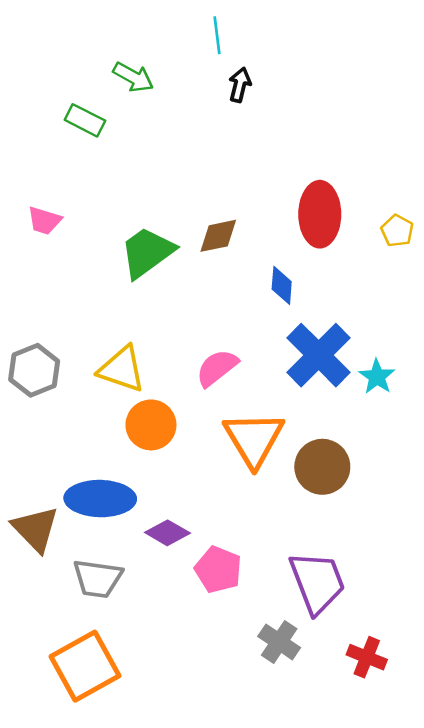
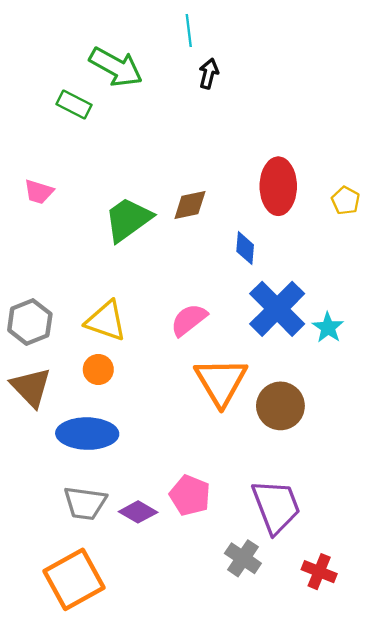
green arrow: (133, 77) -> (116, 67), size x1.5
orange circle: (151, 425) -> (98, 370), moved, size x0.7
brown triangle: (35, 529) -> (31, 387), moved
purple diamond: (167, 533) -> (138, 512), moved

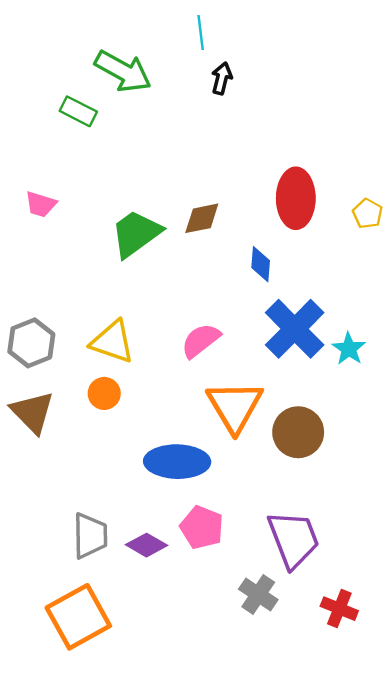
blue ellipse: (87, 434) -> (177, 462), moved
gray trapezoid: (85, 503) -> (90, 536), turned -99

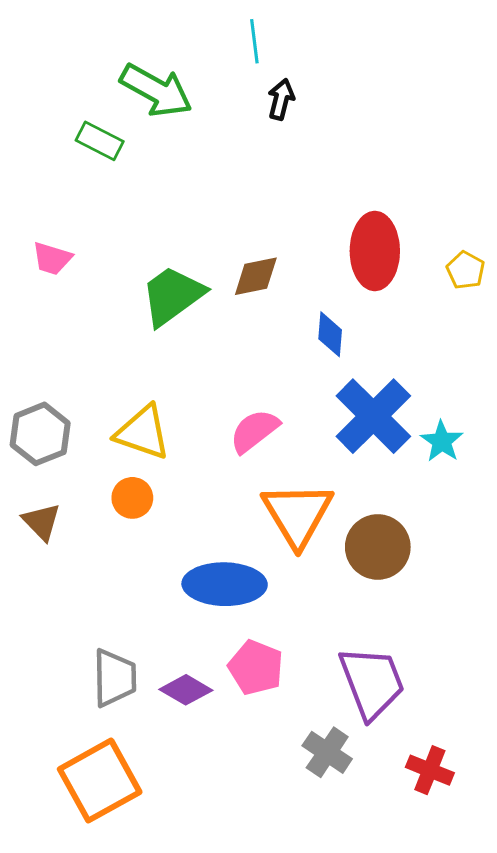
brown triangle: (32, 412) -> (42, 522), size x0.7

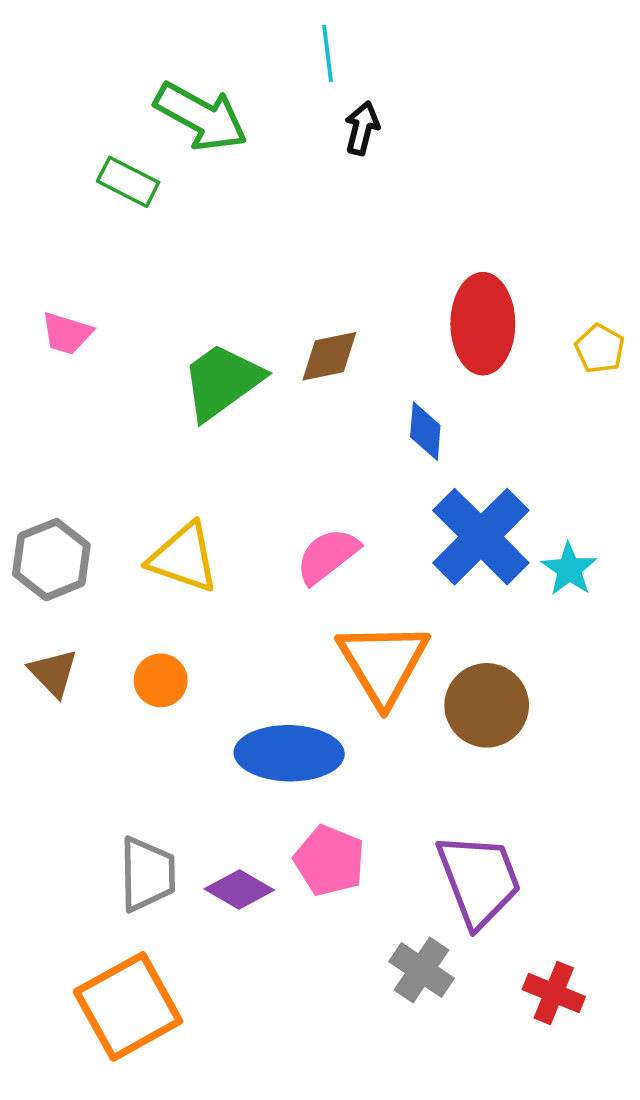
orange circle: (132, 498) -> (161, 680), moved

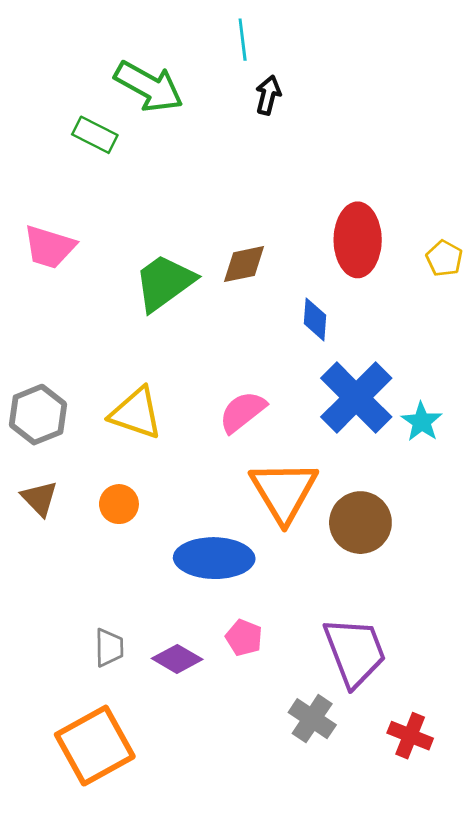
pink trapezoid: (67, 333) -> (49, 247), size x1.4
pink pentagon: (329, 861) -> (244, 638), size x0.7
gray trapezoid: (147, 874) -> (109, 648), size x0.7

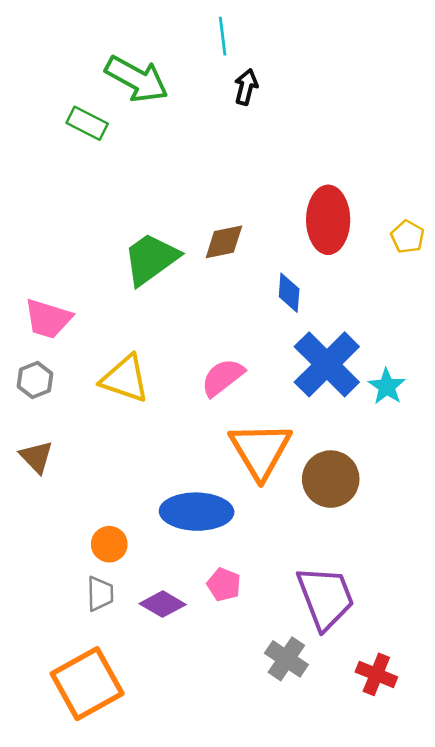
pink trapezoid: (49, 247) -> (48, 319), moved
gray hexagon: (38, 415) -> (35, 380), size x0.7
orange circle: (119, 504) -> (109, 544), moved

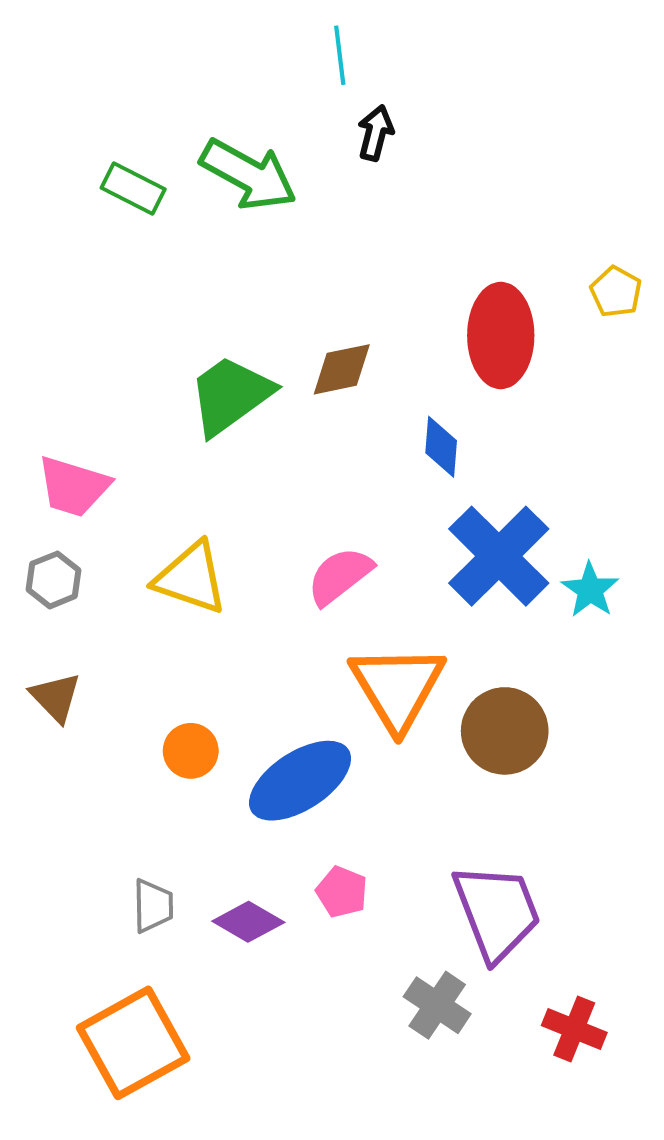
green arrow: (137, 79) -> (248, 175), moved
yellow pentagon: (408, 237) -> (616, 292), moved
blue ellipse: (197, 512) -> (300, 781), turned -34
orange circle: (109, 544) -> (191, 751), moved

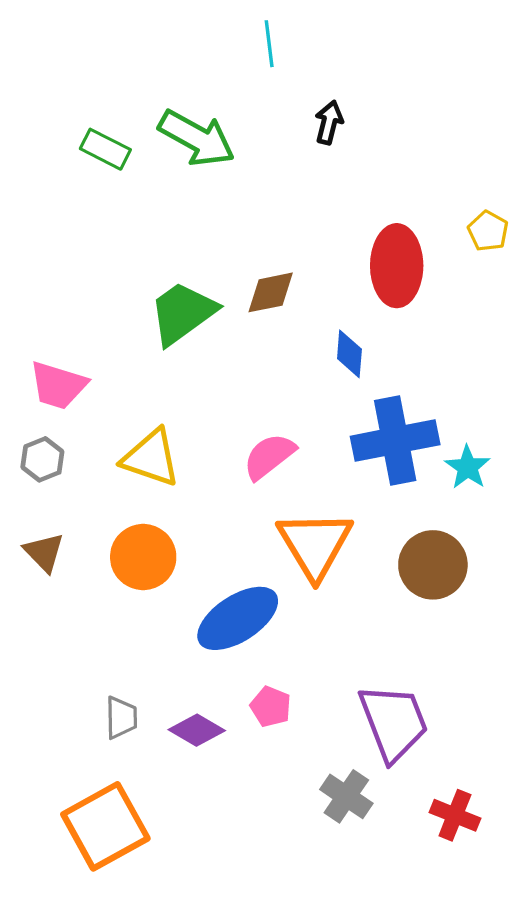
black arrow: (376, 133) -> (329, 122), moved
blue cross: (499, 556) -> (395, 440), turned 34
brown circle: (505, 731) -> (433, 565), moved
orange circle: (191, 751) -> (143, 557), moved, size x1.5

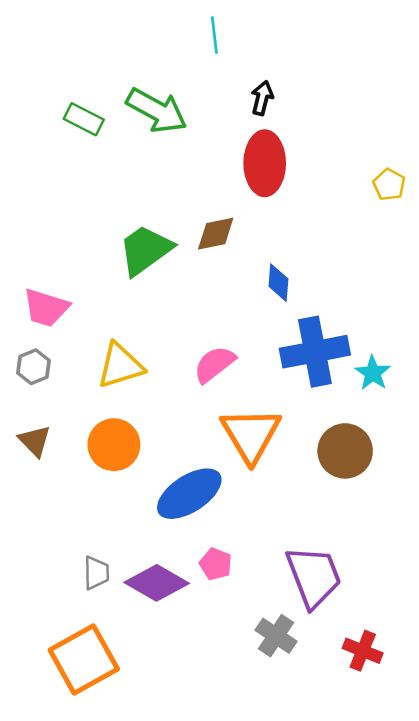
red ellipse: (397, 266) -> (265, 163), moved
yellow triangle: (151, 458) -> (120, 366), turned -36
purple diamond: (197, 730) -> (157, 583), size x1.4

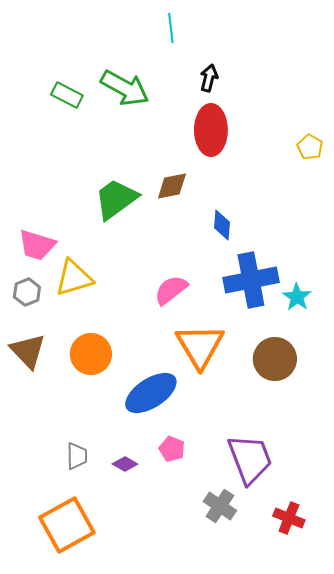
yellow triangle: (120, 366) -> (74, 278), moved
brown triangle: (35, 441) -> (28, 351), size x1.4
purple diamond: (157, 583) -> (125, 464), size x0.5

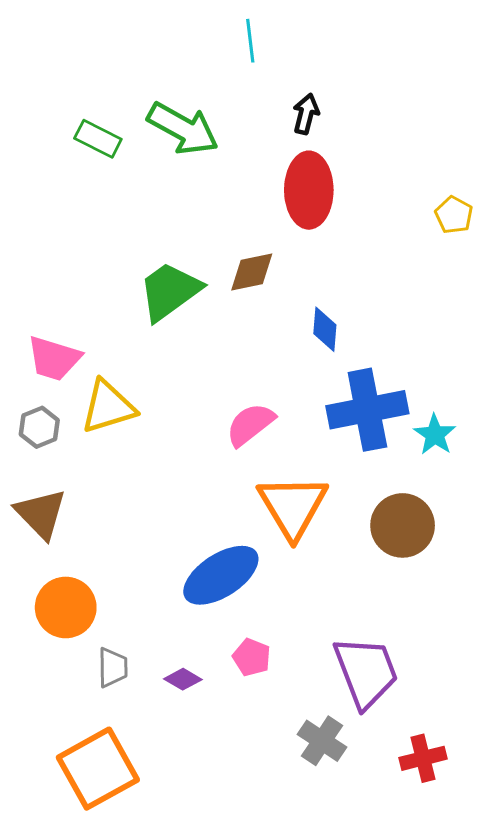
orange circle: (91, 354) -> (66, 607), moved
red cross: (289, 518) -> (423, 758), turned -36

